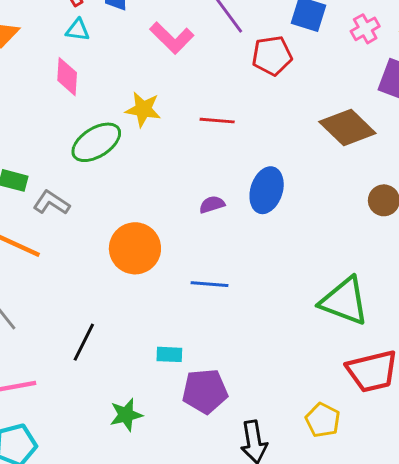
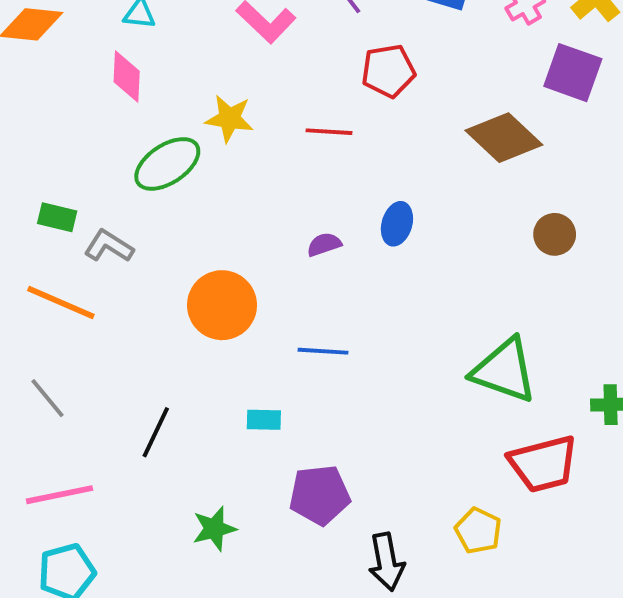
red pentagon: (272, 56) -> (388, 71), moved
blue ellipse: (267, 190) -> (397, 224), size x0.7
cyan rectangle: (169, 354) -> (264, 420), moved

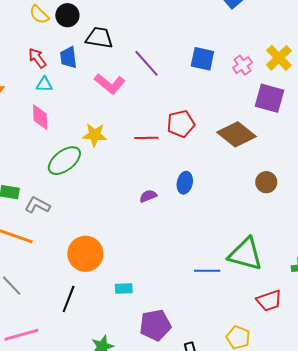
red pentagon: (388, 71) -> (181, 124), moved
orange circle: (222, 305) -> (85, 254), moved
blue line: (323, 351) -> (207, 271), moved
red trapezoid: (543, 464) -> (269, 301), size x0.7

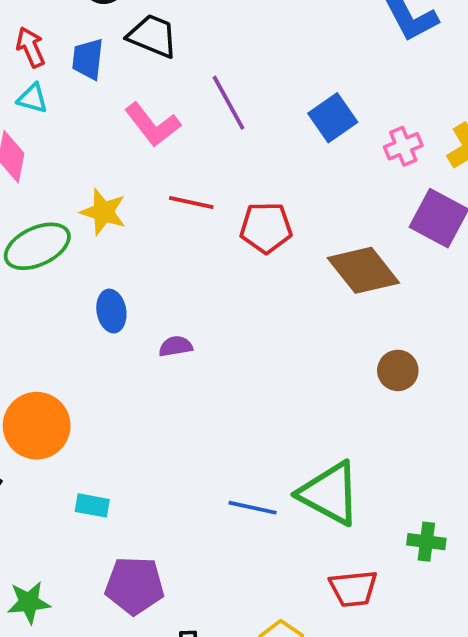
blue square: (202, 59) -> (333, 118), turned 30
red line: (146, 138) -> (191, 203), moved
blue ellipse: (185, 183) -> (111, 311), moved, turned -35

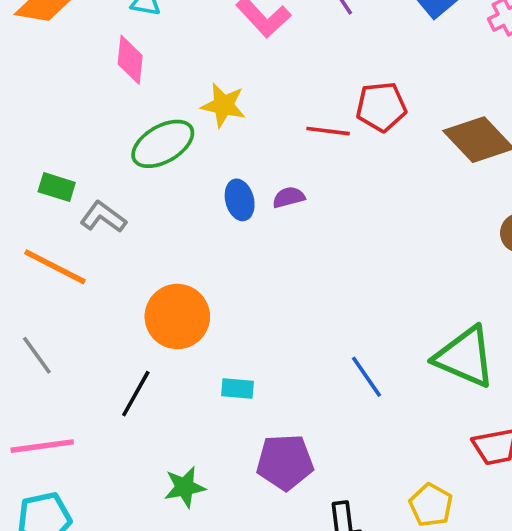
red line: (191, 203) -> (328, 131), moved
purple semicircle: (176, 346) -> (289, 197), moved
blue line: (253, 508) -> (366, 377), moved, turned 48

